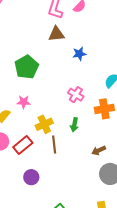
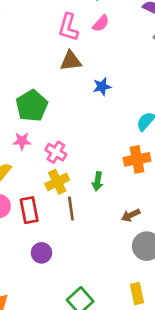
pink cross: (76, 95) -> (56, 152), moved
pink star: (24, 102) -> (22, 141), moved
red rectangle: (23, 145) -> (29, 210), turned -60

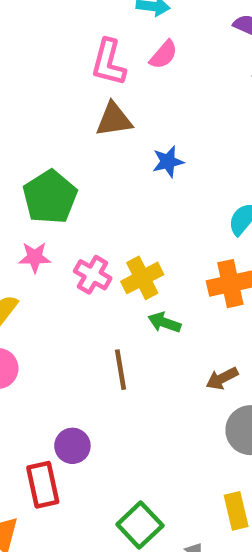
green arrow: (97, 181) -> (164, 322), turned 102
yellow cross: (57, 182) -> (142, 278), moved
red rectangle: (29, 210) -> (43, 485), moved

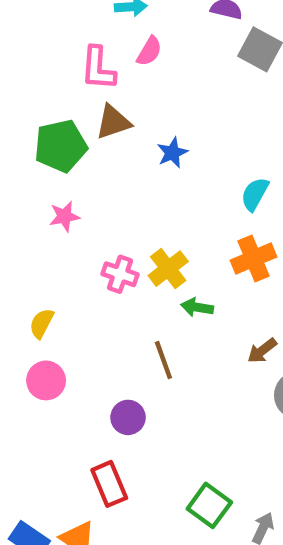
green pentagon: (50, 197) -> (61, 146), moved, turned 30
pink star: (35, 257) -> (64, 216), moved
purple circle: (72, 446) -> (128, 417), moved

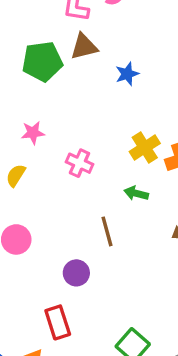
pink star: (64, 216) -> (33, 133), moved
yellow cross: (168, 269) -> (145, 147), moved
yellow semicircle: (42, 323) -> (16, 175), moved

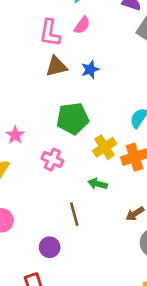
green pentagon: (42, 61) -> (73, 118), moved
blue star: (127, 74) -> (90, 69), moved
pink star: (33, 133) -> (15, 135), turned -30

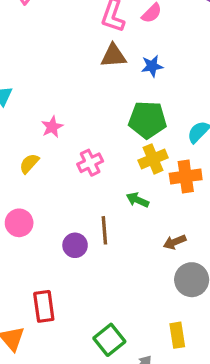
green pentagon: (73, 118) -> (147, 120), moved
pink cross: (52, 160) -> (90, 163), turned 30
purple circle: (50, 247) -> (75, 245), moved

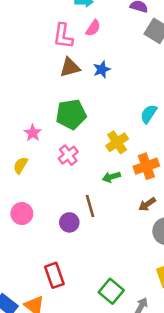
green pentagon: (147, 120) -> (71, 114), moved
orange cross: (186, 176) -> (146, 166), moved
green arrow: (138, 200) -> (111, 177), turned -30

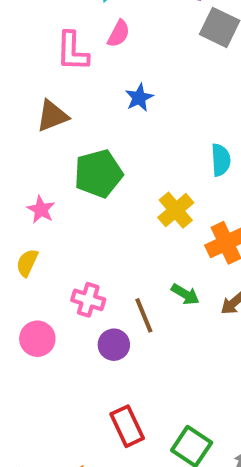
brown triangle: (70, 67) -> (52, 116), moved
cyan semicircle: (149, 114) -> (221, 160), turned 150
pink cross: (68, 155) -> (88, 300), moved, turned -30
green arrow: (111, 177) -> (185, 294), moved, turned -126
red rectangle: (54, 275) -> (127, 426), moved

